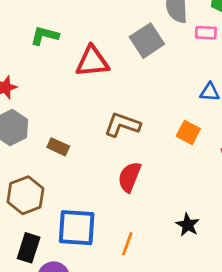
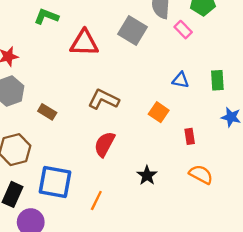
pink rectangle: (206, 33) -> (183, 30), turned 36
gray square: (147, 41) -> (133, 31), turned -32
black star: (188, 225) -> (147, 175), moved

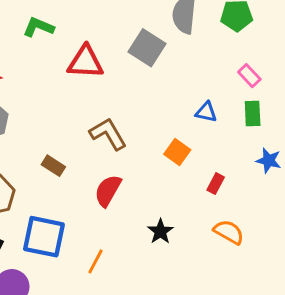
pink rectangle: (183, 30) -> (249, 76), moved
brown L-shape: (104, 99) -> (108, 134), turned 32
brown rectangle: (47, 112) -> (53, 166), moved
red rectangle: (190, 136) -> (216, 184), turned 35

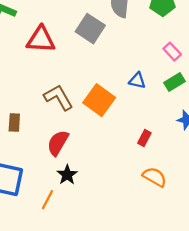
green rectangle: (253, 113) -> (175, 82), turned 60
orange square: (177, 152) -> (99, 100), moved, size x1.5
brown rectangle: (53, 166) -> (14, 123), turned 60
black star: (160, 231) -> (67, 175), moved

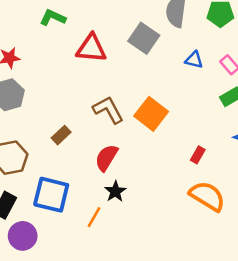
blue triangle: (137, 81) -> (194, 60), moved
brown rectangle: (14, 123) -> (61, 135), turned 42
orange semicircle: (155, 177) -> (207, 196), size x1.4

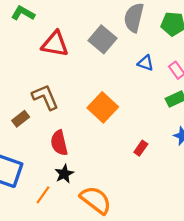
brown L-shape: (108, 110) -> (45, 97), moved
red semicircle: (106, 158) -> (59, 143), turned -50
orange semicircle: (207, 196) -> (96, 200), moved

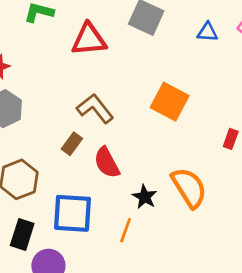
red semicircle: (59, 143) -> (107, 163), moved
orange semicircle: (96, 200) -> (189, 188), moved, turned 36

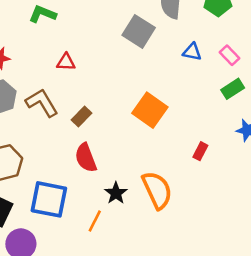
red triangle: (89, 39) -> (66, 62), moved, size x0.6
brown L-shape: (95, 108) -> (42, 103), moved
brown rectangle: (72, 144) -> (81, 116), moved

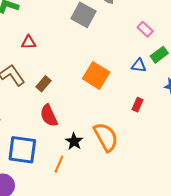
blue triangle: (192, 52) -> (139, 66), moved
pink rectangle: (229, 55) -> (145, 29), moved

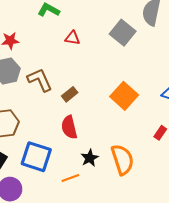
red triangle: (29, 42) -> (72, 38), moved
orange line: (59, 164) -> (70, 178), turned 36

